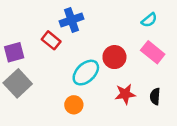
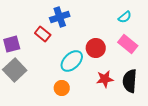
black semicircle: (155, 96) -> (130, 81), size x1.6

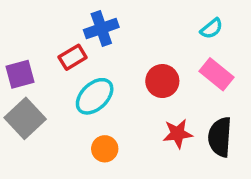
red rectangle: (43, 34) -> (73, 57), turned -70
cyan ellipse: (72, 61) -> (95, 96), moved

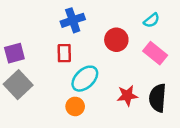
red rectangle: (73, 57) -> (64, 53), moved, turned -60
red circle: (162, 81) -> (116, 40), moved
cyan ellipse: (95, 96) -> (85, 79), moved

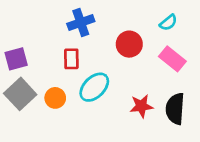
orange circle: (75, 106) -> (55, 98), moved

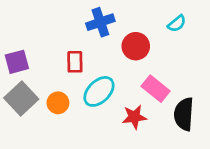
blue cross: (81, 23) -> (100, 22), moved
pink rectangle: (172, 59) -> (156, 89), moved
red star: (141, 106) -> (134, 117), moved

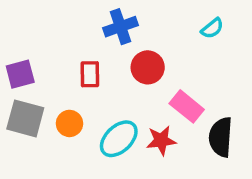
red circle: (136, 46) -> (148, 67), moved
cyan ellipse: (99, 91) -> (119, 139), moved
gray square: (21, 99) -> (25, 118), turned -32

